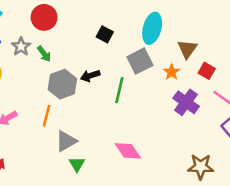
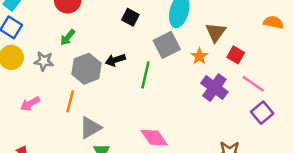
gray star: (21, 47) -> (44, 61), moved, turned -30
green arrow: (44, 54) -> (68, 37), turned 77

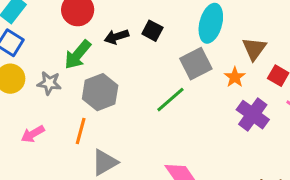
green arrow: (68, 37) -> (78, 55), size x1.5
black arrow: (115, 60) -> (117, 37), moved
green line: (145, 75) -> (170, 100), turned 36

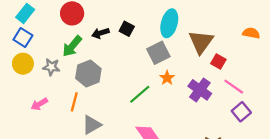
brown triangle: (254, 49) -> (201, 42), size x1.4
orange star: (235, 77) -> (167, 78), moved
green line: (170, 100) -> (140, 94), moved

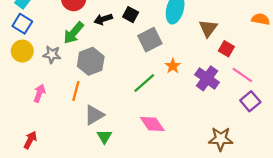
brown triangle: (201, 42) -> (208, 28), size x0.7
gray square: (158, 53) -> (150, 40), moved
pink arrow: (39, 104) -> (39, 93), turned 140

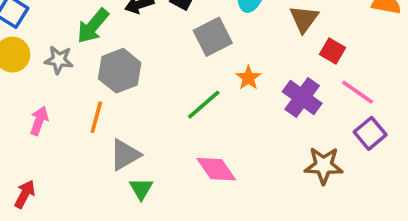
brown star: (221, 139) -> (324, 165), moved

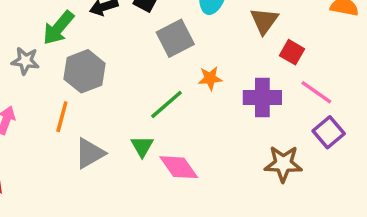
orange star: (248, 78) -> (210, 78), turned 30
purple cross: (302, 98) -> (262, 97), turned -36
green triangle: (141, 189) -> (142, 146), moved

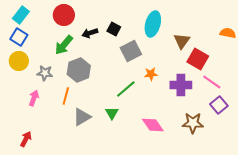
red square: (292, 52) -> (198, 59), size x1.5
gray star: (25, 61) -> (45, 73), moved
pink diamond: (179, 167) -> (153, 125), moved

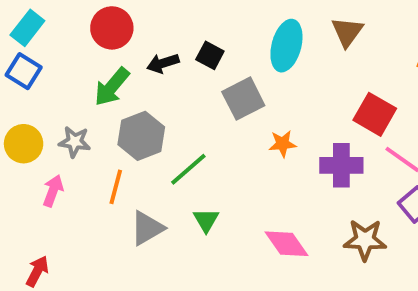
brown triangle: (182, 41) -> (347, 32), moved
yellow circle: (19, 61) -> (24, 144), moved
green line: (126, 89) -> (188, 169), moved

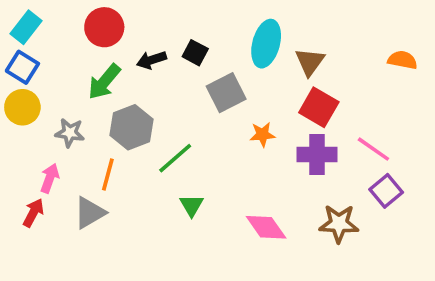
brown triangle: (347, 32) -> (310, 62), moved
red square: (375, 114) -> (319, 107), moved
yellow circle: (24, 144) -> (22, 107), moved
gray triangle: (147, 228) -> (90, 213), moved
red arrow: (37, 271) -> (33, 213), moved

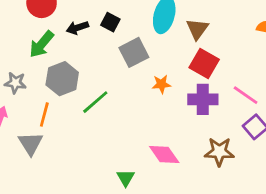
green triangle: (192, 205) -> (126, 178), moved
gray triangle: (90, 213) -> (31, 143), turned -32

